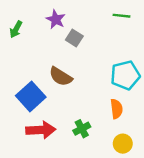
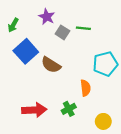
green line: (122, 16) -> (83, 28), moved
blue square: (31, 96) -> (26, 51), moved
orange semicircle: (117, 109) -> (85, 88), moved

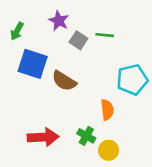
blue square: (26, 51) -> (33, 64), turned -30
green cross: (69, 109) -> (86, 136), turned -32
yellow circle: (103, 121) -> (109, 150), moved

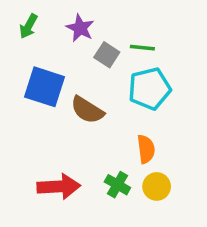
green arrow: (17, 31) -> (28, 26), moved
cyan pentagon: (132, 80) -> (150, 89), moved
yellow circle: (109, 150) -> (157, 186), moved

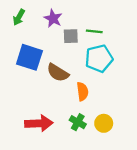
gray square: (107, 55) -> (71, 36), turned -35
orange semicircle: (146, 149) -> (82, 91), moved

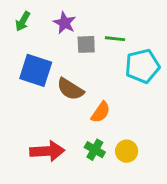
cyan pentagon: (99, 59) -> (142, 66), moved
orange semicircle: (82, 91) -> (101, 112), turned 42

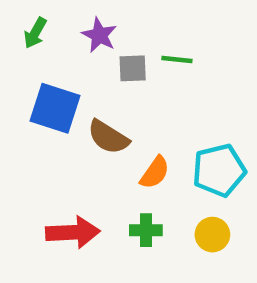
cyan pentagon: (142, 66) -> (219, 170), moved
green cross: (95, 150) -> (146, 230), turned -30
yellow circle: (127, 151) -> (212, 235), moved

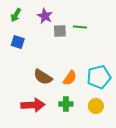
blue square: (55, 108) -> (18, 42), moved, size x0.6
brown semicircle: (108, 137) -> (43, 77), moved

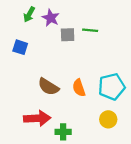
green arrow: (16, 15) -> (29, 14), moved
orange semicircle: (70, 78) -> (79, 88), turned 126
green cross: (66, 104) -> (63, 132), moved

